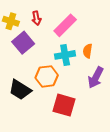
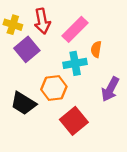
red arrow: (36, 18) -> (42, 21), size x1.5
orange semicircle: (88, 51) -> (96, 49), moved
red square: (64, 105) -> (74, 121), turned 35

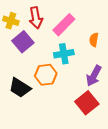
orange semicircle: (96, 49) -> (94, 40), moved
red square: (74, 121) -> (87, 103), moved

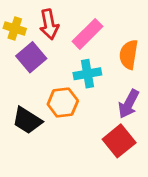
orange semicircle: (94, 40) -> (129, 55), size x1.5

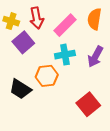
orange semicircle: (129, 55) -> (94, 19), moved
purple arrow: (129, 104) -> (95, 57), moved

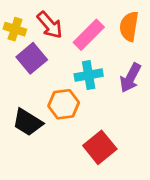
red arrow: (37, 18) -> (50, 25), turned -30
red square: (88, 104) -> (100, 147), moved

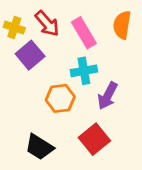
pink rectangle: (89, 35) -> (84, 33), turned -76
purple arrow: (130, 78) -> (108, 96), moved
black trapezoid: (27, 122) -> (39, 147), moved

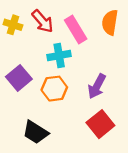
purple square: (30, 55) -> (19, 78), moved
cyan cross: (84, 71) -> (59, 55), moved
red square: (94, 139) -> (100, 124), moved

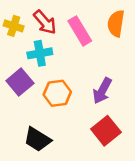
cyan cross: (59, 55) -> (40, 53), moved

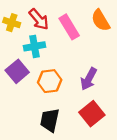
orange semicircle: (116, 23) -> (101, 20), turned -40
black trapezoid: (37, 139) -> (50, 120), moved, turned 70

